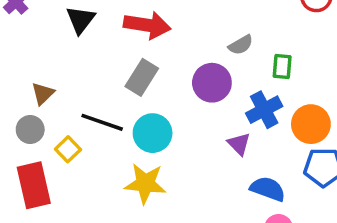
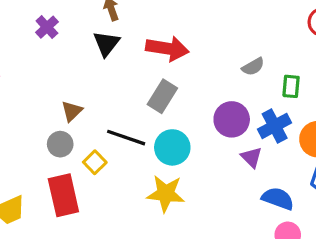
purple circle: (212, 83) -> (232, 119), moved

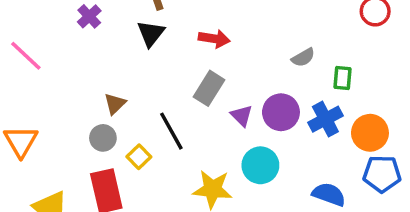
red arrow: (167, 48) -> (214, 39), size x0.7
black line: (126, 138) -> (171, 131), turned 42
cyan circle: (172, 147) -> (260, 165), moved
purple triangle: (251, 157) -> (242, 116), moved

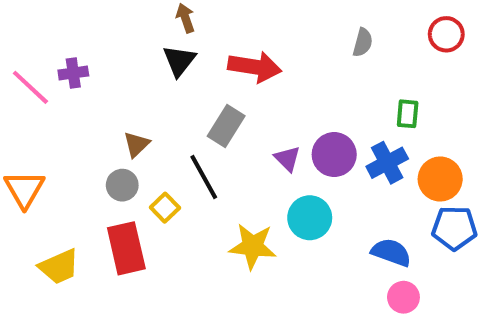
purple cross: (89, 16) -> (73, 73), moved, turned 35
red arrow: (214, 39) -> (255, 67), size x1.4
gray semicircle: (303, 57) -> (363, 42), moved, turned -45
gray rectangle: (209, 88) -> (226, 126), moved

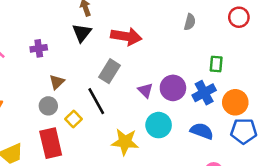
purple cross: (73, 73) -> (39, 48), moved
blue semicircle: (391, 252) -> (202, 131), moved

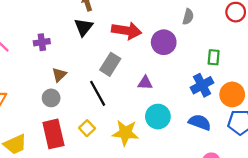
purple circle: (173, 88) -> (164, 42), moved
purple triangle: (145, 90) -> (145, 83), turned -42
yellow square: (73, 119) -> (87, 128), moved

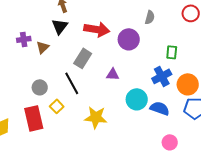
brown triangle: (59, 75) -> (43, 47), moved
gray circle: (51, 98) -> (40, 87), moved
cyan circle: (158, 117) -> (137, 99), moved
yellow square: (87, 128) -> (57, 106), moved

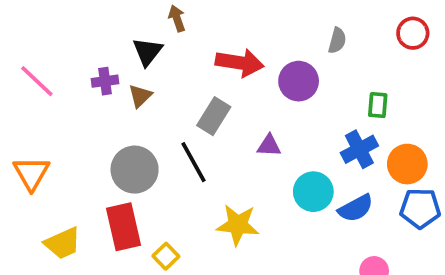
black triangle: (60, 26) -> (147, 52), moved
gray circle: (40, 87) -> (135, 170), size x1.6
yellow square: (57, 106) -> (166, 256), moved
blue semicircle: (160, 108) -> (356, 208), turned 132

